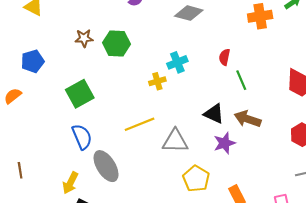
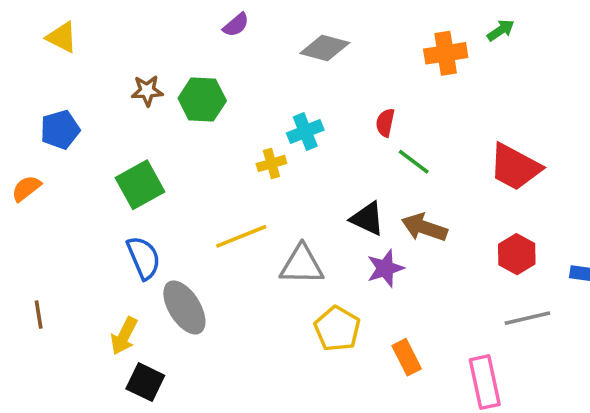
green line: (241, 80) -> (414, 162), turned -30

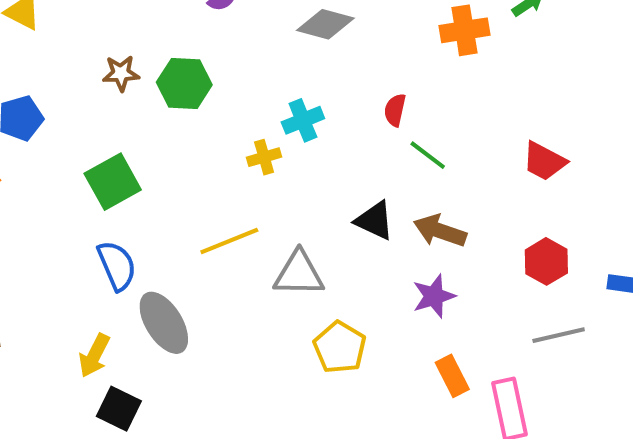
red trapezoid: (515, 167) -> (544, 161), size x0.7
purple star: (385, 268) -> (434, 296), moved
orange rectangle: (407, 357) -> (452, 376), moved

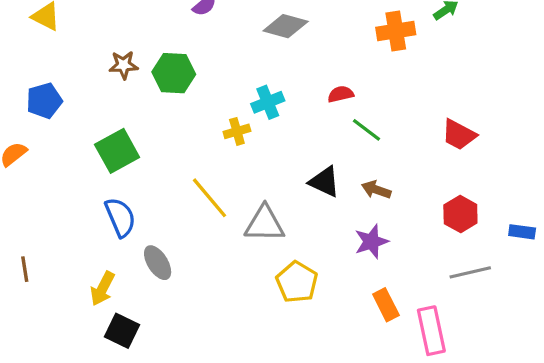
red semicircle: (395, 110) -> (341, 94), turned 65
brown arrow: (440, 231) -> (376, 190), size x0.7
yellow line: (229, 241) -> (209, 198), turned 72
gray ellipse: (164, 323) -> (158, 263), size x0.7

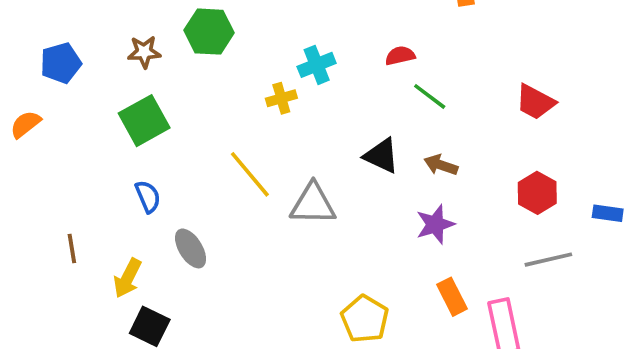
brown star: (124, 65) -> (144, 52), moved
blue semicircle: (120, 217) -> (148, 197), size x0.7
brown line: (25, 269) -> (72, 248), moved
yellow pentagon: (297, 282) -> (365, 319), moved

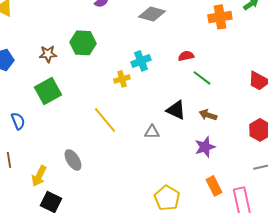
blue semicircle: (148, 197) -> (18, 121), moved
gray triangle: (313, 204) -> (152, 132), moved, size x0.6

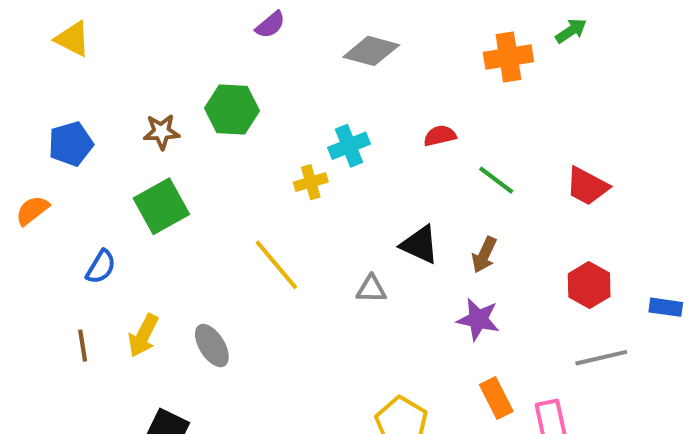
green line: (202, 78) -> (496, 180), moved
brown arrow: (208, 115) -> (484, 255), turned -84
blue semicircle: (18, 121) -> (101, 267), turned 54
purple star: (205, 147) -> (478, 319), turned 30
yellow arrow: (39, 176) -> (143, 335), moved

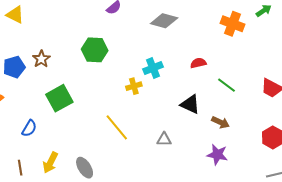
orange cross: (508, 57) -> (232, 24), turned 30
brown star: (161, 132) -> (41, 59), moved, turned -30
black triangle: (420, 245) -> (190, 104), moved
brown arrow: (484, 255) -> (220, 122), turned -90

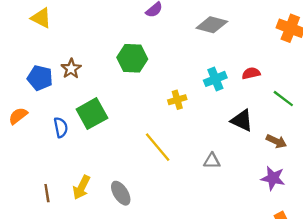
blue pentagon: (14, 67) -> (40, 78), turned 30
cyan cross: (153, 68) -> (215, 79), moved
blue semicircle: (29, 128) -> (61, 127), moved, turned -42

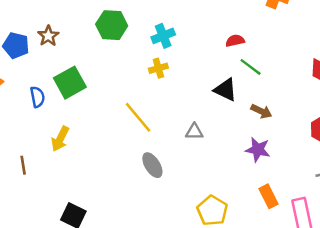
cyan cross: (215, 79) -> (163, 36), moved
green line: (283, 99) -> (251, 67), moved
yellow arrow: (82, 187) -> (60, 139), moved
gray ellipse: (121, 193) -> (152, 165), moved

